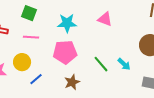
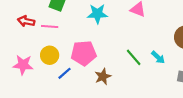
pink line: (31, 37) -> (50, 27), moved
pink pentagon: (65, 52) -> (84, 53), moved

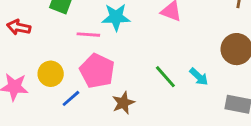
pink line: (50, 27) -> (88, 35), moved
pink pentagon: (84, 53) -> (97, 71), turned 30

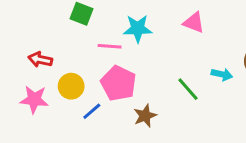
red arrow: (19, 27) -> (40, 60), moved
cyan arrow: (199, 77) -> (222, 74), moved, turned -30

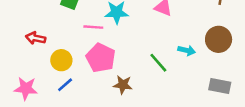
pink star: (34, 99) -> (26, 88), moved
blue line: (92, 111) -> (65, 85), moved
brown star: (145, 116) -> (123, 85), turned 30

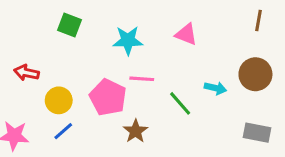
pink line: (93, 27) -> (142, 79), moved
brown star: (123, 85) -> (136, 131), turned 30

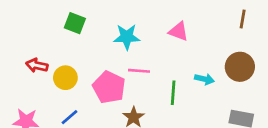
yellow circle: (59, 100) -> (65, 78), moved
green line: (180, 103) -> (173, 93), turned 45

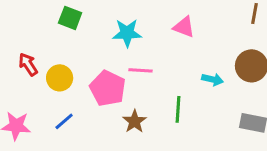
red arrow: (37, 65) -> (28, 64), turned 45
green line: (173, 93) -> (178, 109), moved

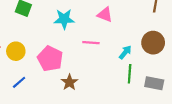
pink line: (141, 70) -> (91, 43), moved
cyan arrow: (212, 79) -> (125, 52), turned -64
green line: (178, 109) -> (130, 74), moved

